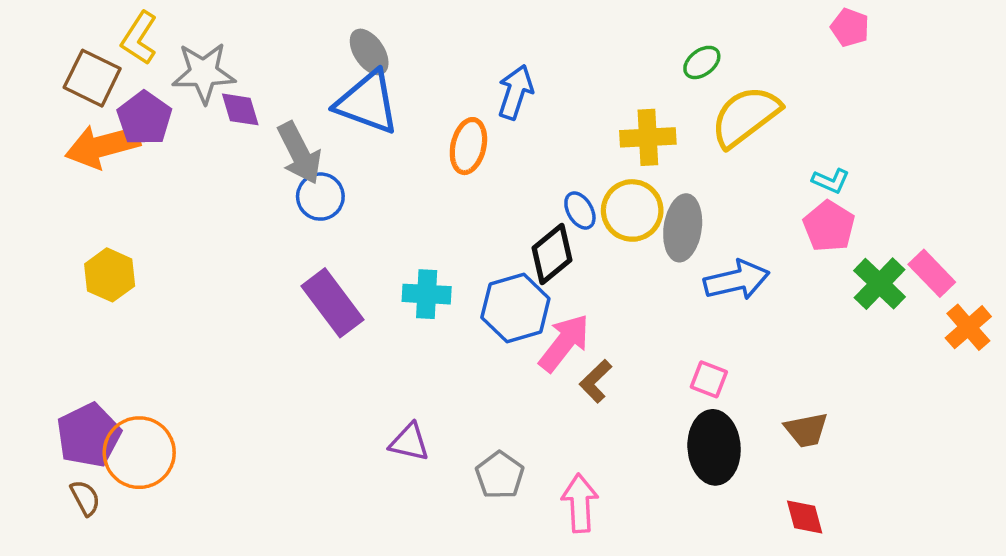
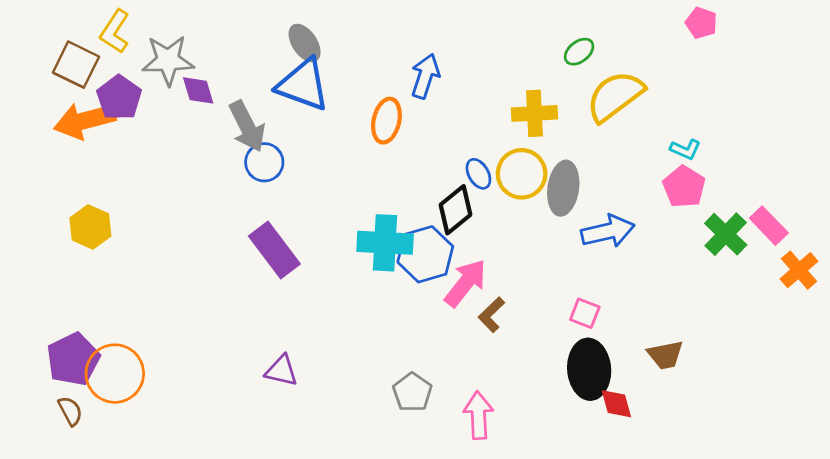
cyan cross: (427, 294) -> (385, 243), moved, size x1.4
purple triangle: (409, 442) -> (282, 371), moved
red diamond: (805, 517) -> (616, 404), moved

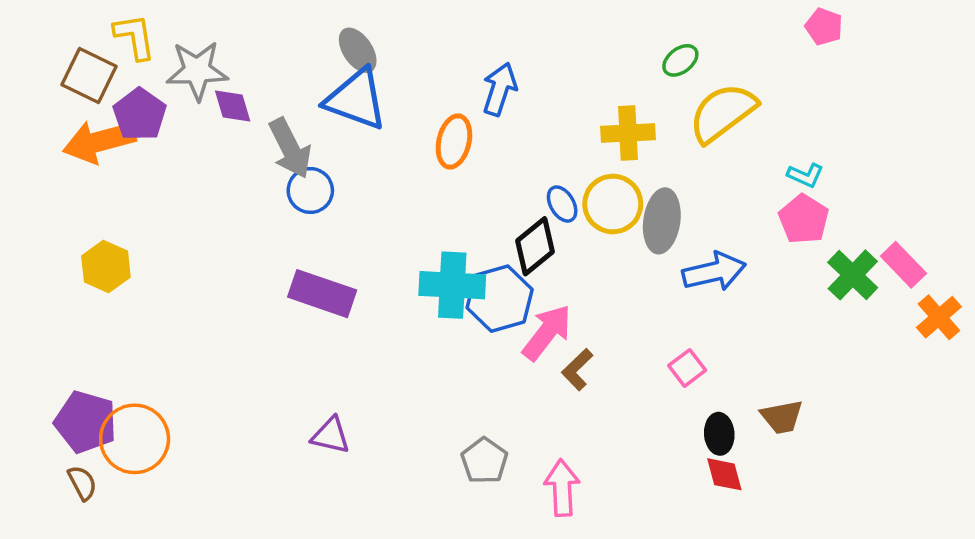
yellow L-shape: (115, 31) -> (135, 37), turned 138
purple rectangle: (274, 250) -> (322, 294), turned -34
pink square: (585, 313) -> (687, 368), turned 32
purple pentagon: (73, 359) -> (86, 422), turned -30
black ellipse: (589, 369) -> (719, 434), moved, size x0.6

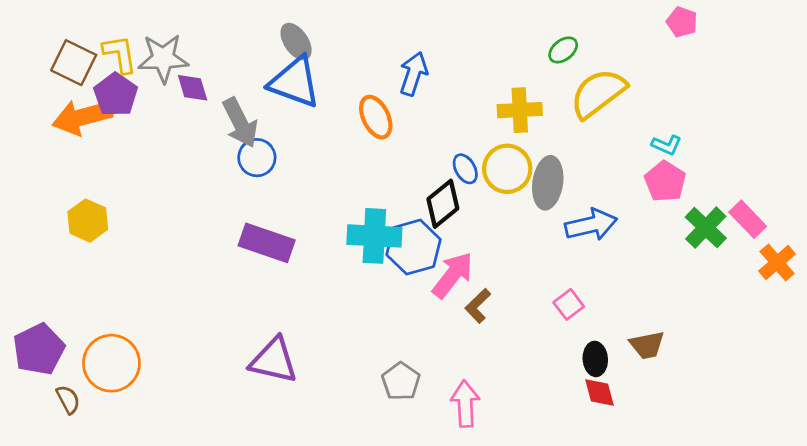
yellow L-shape: (135, 37) -> (120, 54), moved
orange ellipse: (454, 141) -> (376, 117), turned -39
purple pentagon: (86, 422) -> (39, 349), moved, turned 30
purple triangle: (331, 435) -> (274, 360), size x1.5

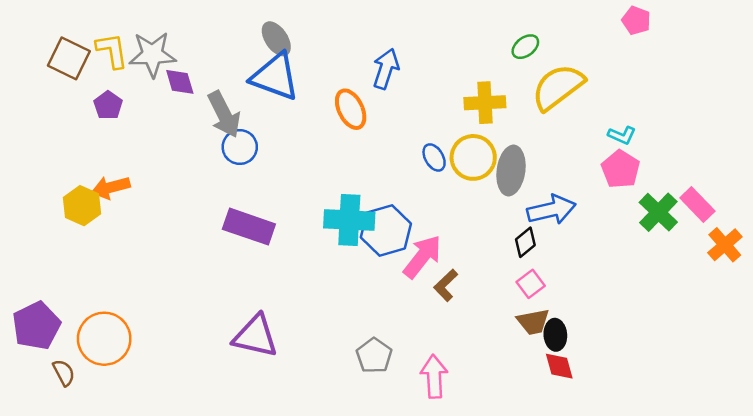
purple pentagon: (116, 95) -> (108, 105), moved, size x0.7
orange arrow: (82, 117) -> (111, 187), moved, size x0.7
black diamond: (443, 204) -> (525, 242), moved, size x0.7
brown trapezoid: (647, 345) -> (533, 322), moved

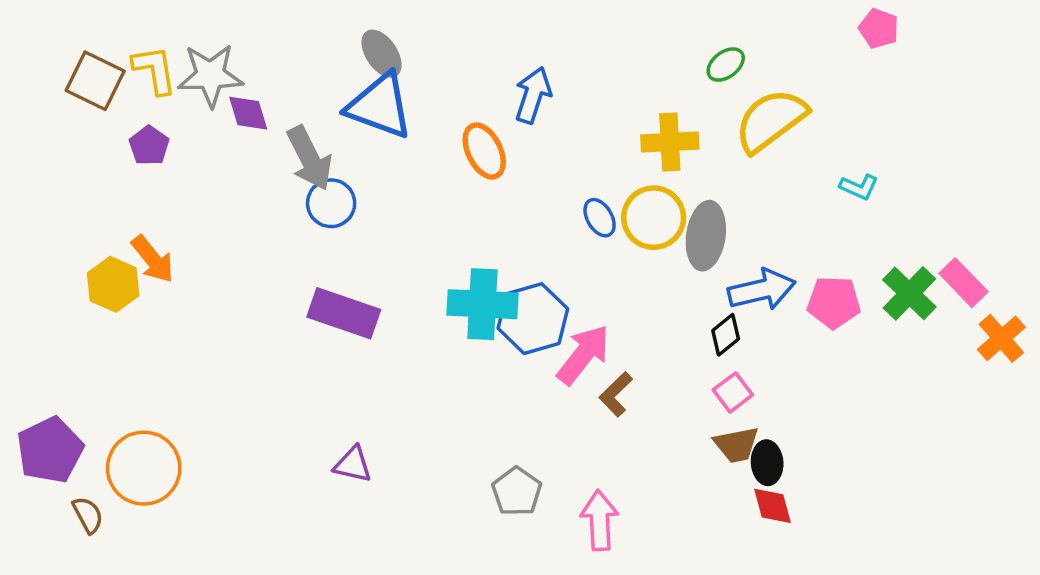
pink pentagon: (621, 169) -> (834, 302), moved, turned -30
orange arrow: (111, 187) -> (153, 259), turned -114
purple triangle: (255, 336) -> (353, 464), size x0.6

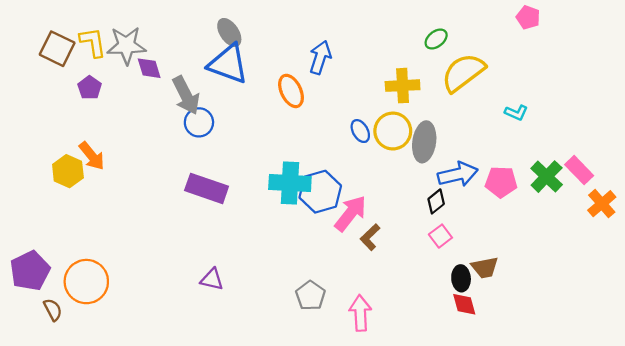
brown trapezoid: (736, 445) -> (485, 267), moved

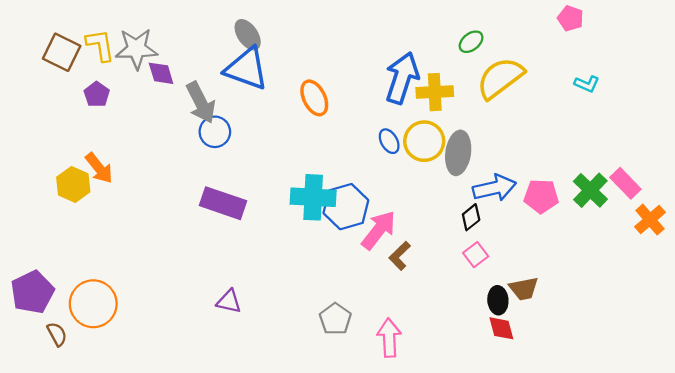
blue arrow: (320, 57) -> (402, 78), moved, size x1.4
cyan L-shape: (516, 113) -> (587, 84), moved

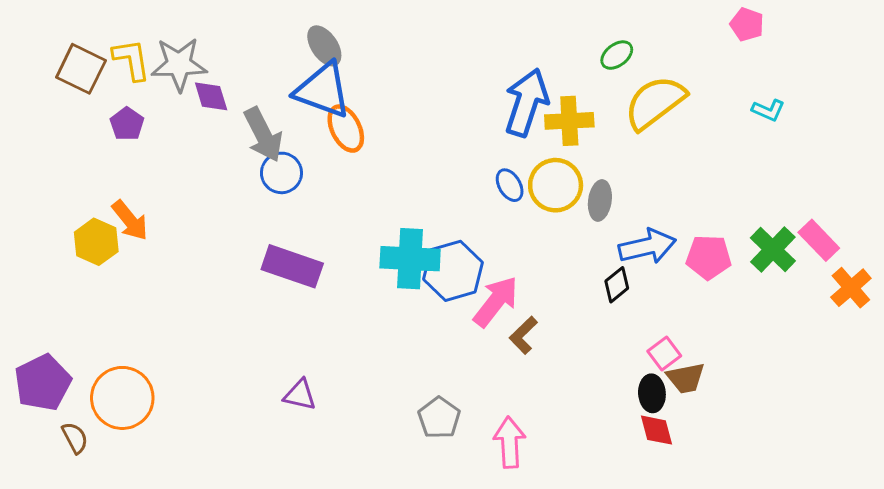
orange ellipse: (314, 98) -> (346, 129), moved
gray ellipse: (458, 153) -> (600, 200), size x0.7
pink square: (476, 255) -> (664, 354), moved

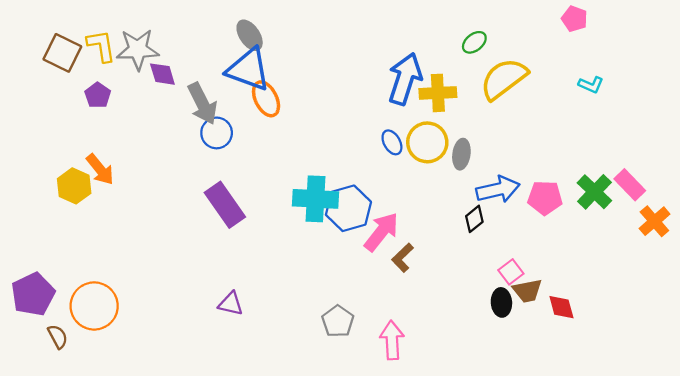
purple rectangle: (292, 266) -> (225, 205), turned 36
red diamond: (657, 430) -> (561, 307), moved

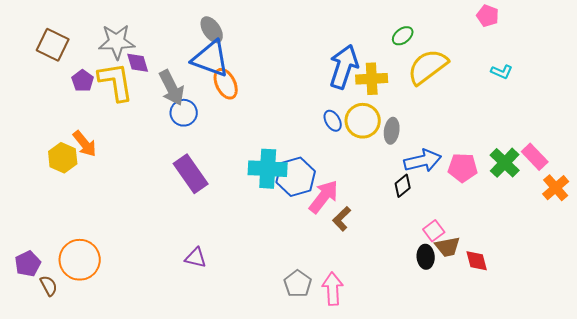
yellow L-shape: (101, 46) -> (116, 82), moved, size x1.4
purple pentagon: (33, 294) -> (28, 264), moved, size x0.7
gray pentagon: (338, 321) -> (298, 284), moved

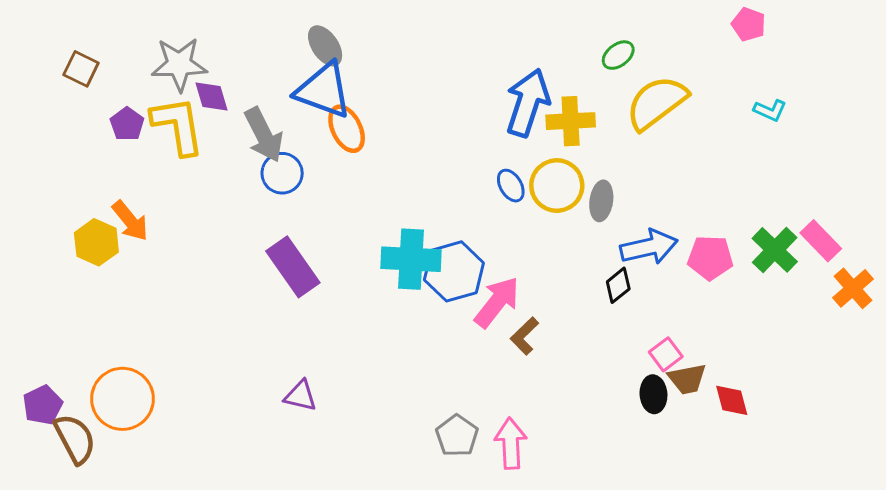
brown square: (53, 45) -> (81, 69), size x0.7
brown semicircle: (49, 286) -> (75, 439), size x1.6

